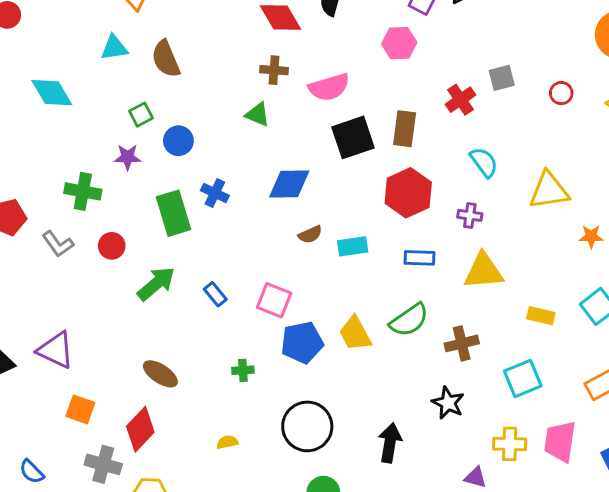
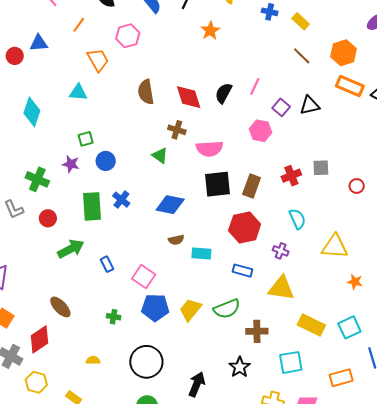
brown semicircle: (166, 59) -> (146, 92), moved
cyan diamond: (52, 93) -> (32, 112), turned 36
yellow rectangle: (541, 316) -> (311, 325), size x1.5
yellow trapezoid: (355, 334) -> (190, 310), turned 55

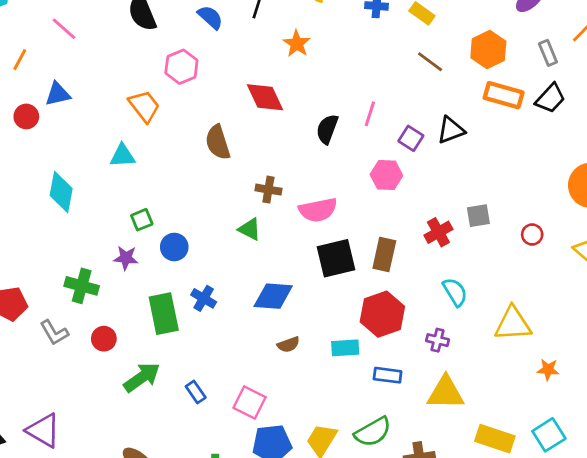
orange line: (79, 25) -> (20, 60), moved
red diamond: (189, 97) -> (265, 97), moved
cyan rectangle: (201, 254) -> (345, 348), moved

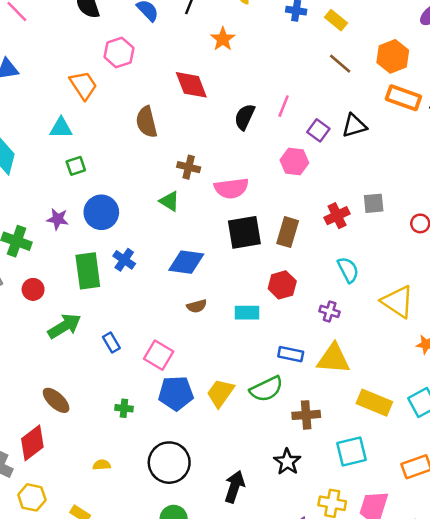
green square: (142, 220) -> (76, 166), moved
blue circle: (174, 247) -> (101, 212), size x1.4
red hexagon: (382, 314) -> (282, 285), size x0.7
yellow triangle: (513, 324) -> (398, 302), turned 33
blue rectangle: (388, 375) -> (291, 354), moved

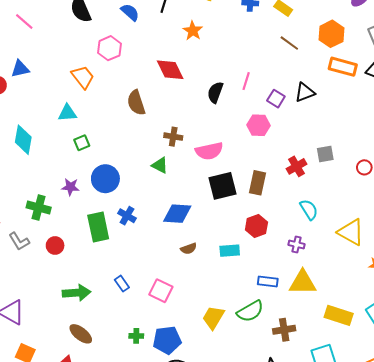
green arrow: (64, 326) -> (77, 293), moved, turned 32
blue pentagon: (176, 393) -> (167, 340), moved

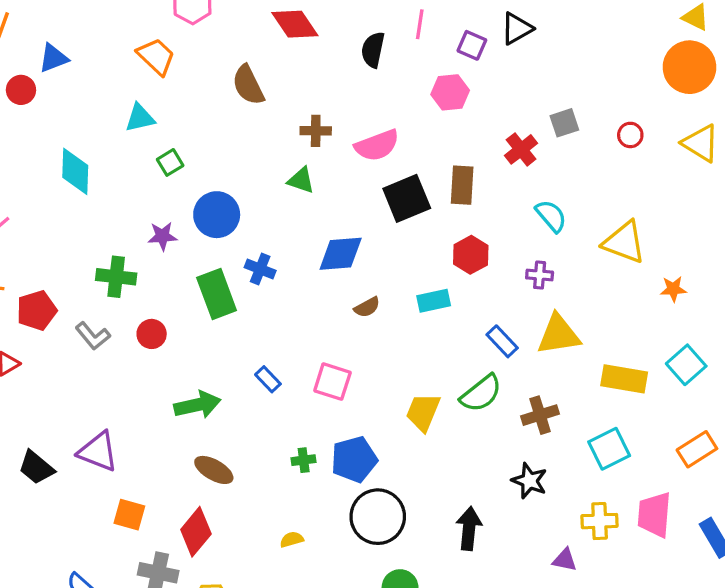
blue rectangle: (268, 281) -> (502, 341), turned 48

